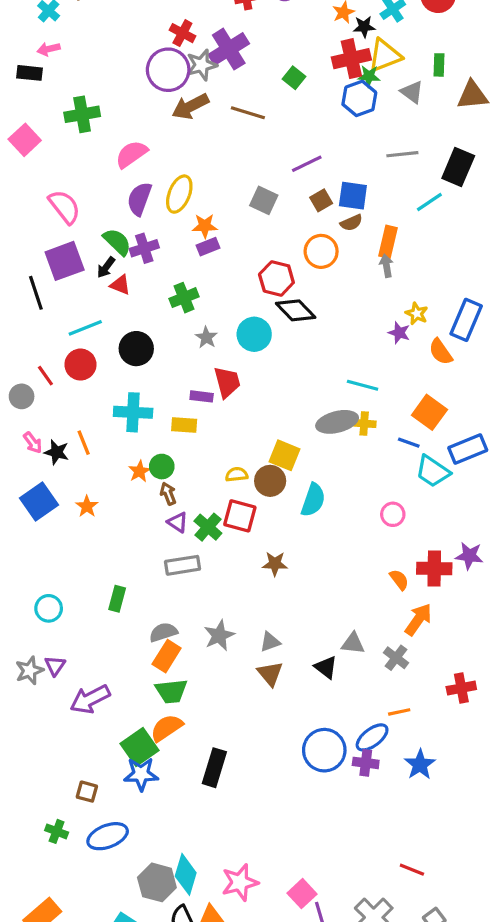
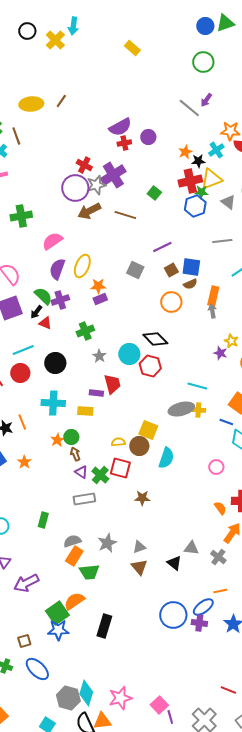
red hexagon: (276, 278) -> (150, 366), moved
green trapezoid: (171, 691) -> (89, 572), moved
brown square: (87, 792) -> (24, 641), turned -32
blue ellipse: (108, 836) -> (37, 669), turned 65

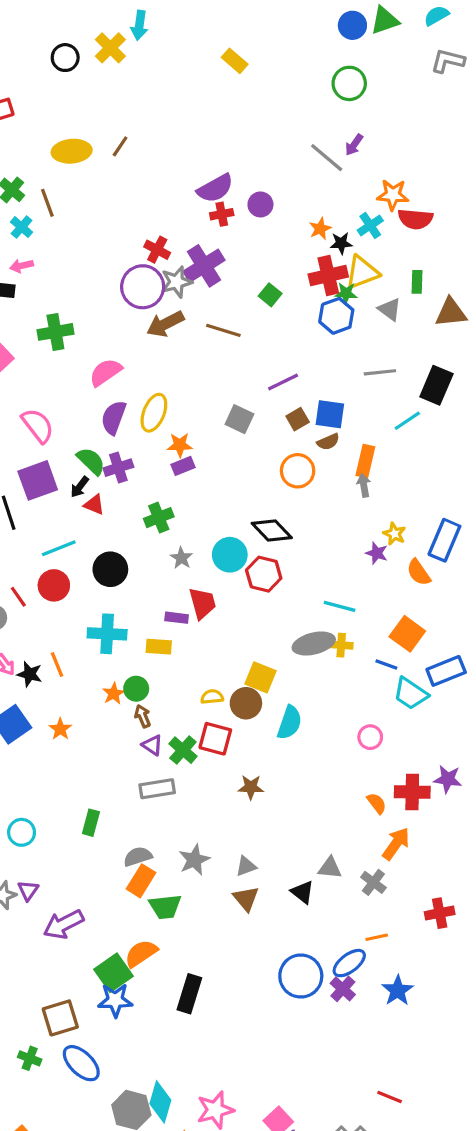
black circle: (27, 31) -> (65, 58), moved
purple cross: (199, 623) -> (343, 989), turned 35
brown square: (24, 641) -> (60, 1018), size x1.6

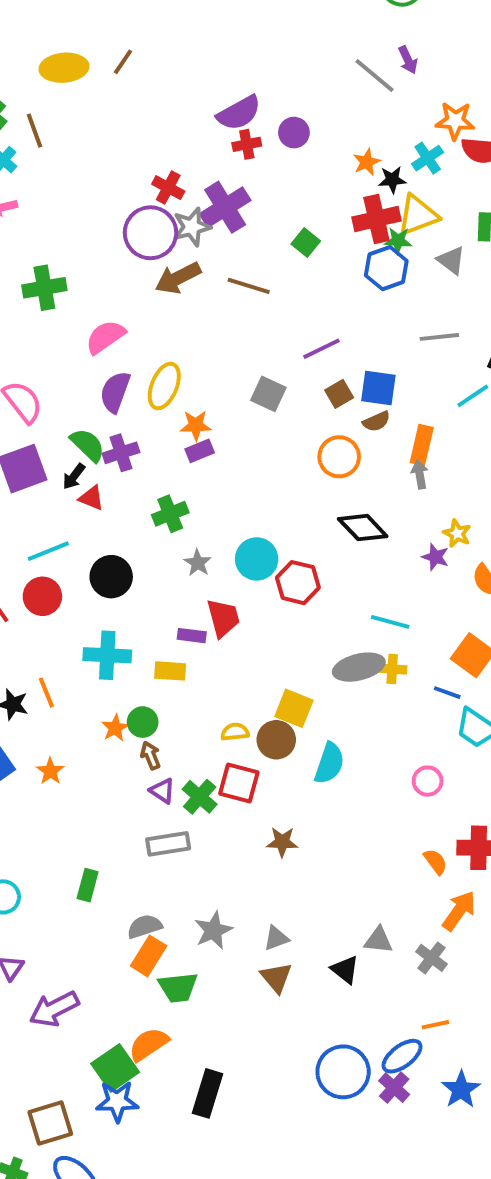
purple arrow: (354, 145) -> (408, 60), turned -60
black diamond: (272, 531) -> (363, 528), moved

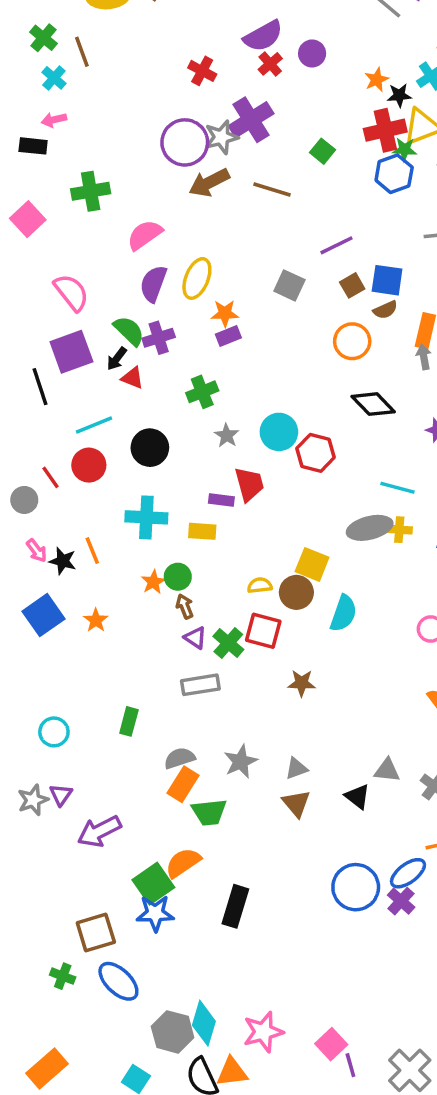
red cross: (247, 144) -> (270, 64), turned -30
red cross: (168, 188) -> (202, 71), moved

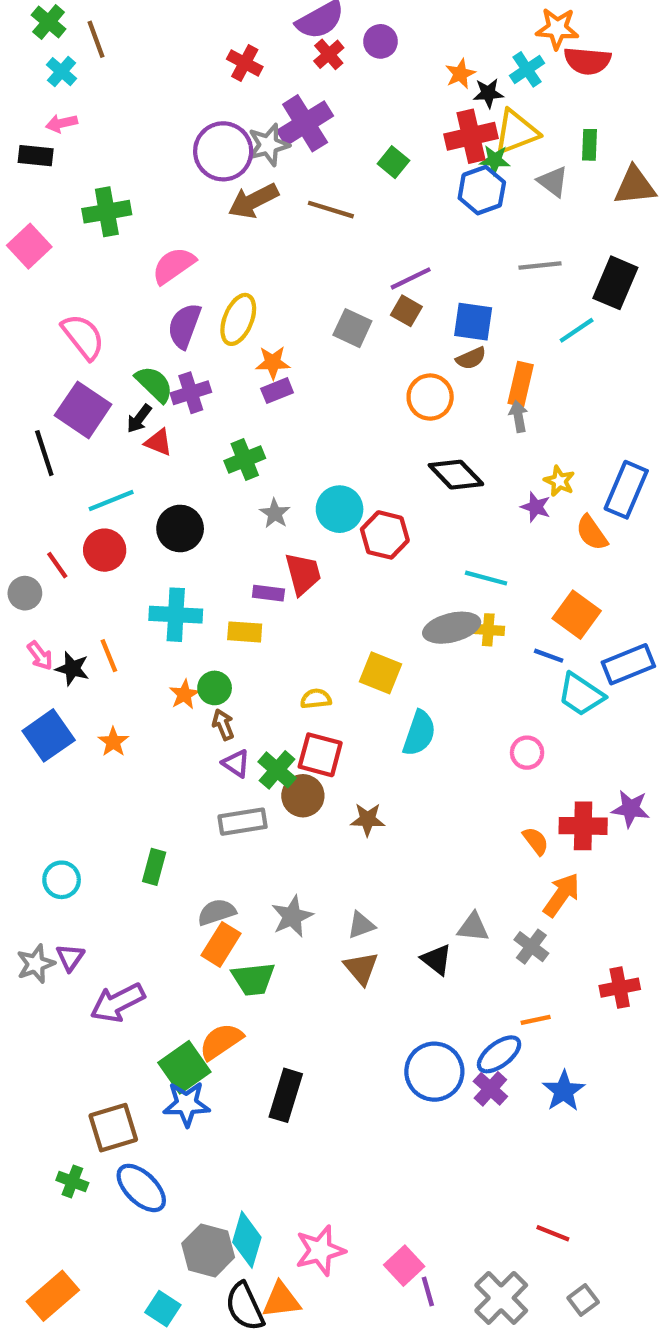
brown square: (352, 285) -> (406, 311), moved, turned -30
purple square: (71, 352) -> (83, 410), turned -36
brown circle: (296, 592) -> (303, 796), moved

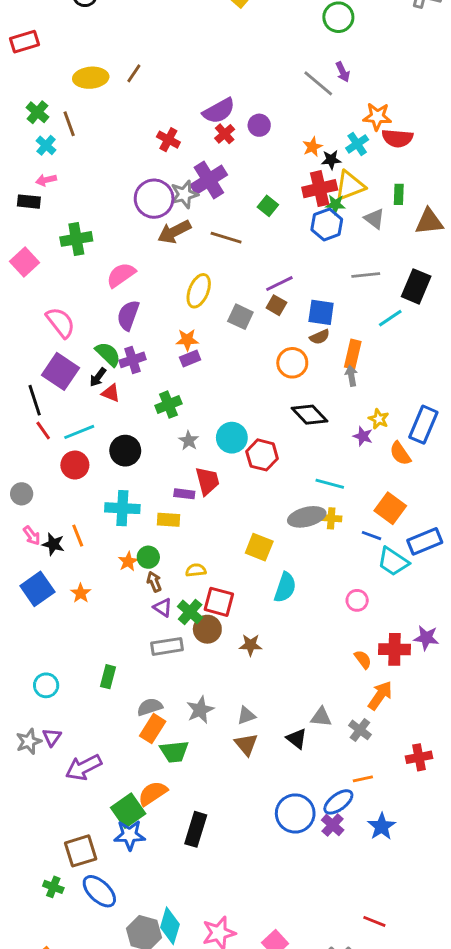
yellow ellipse: (238, 319) -> (199, 291), moved
red line: (57, 565) -> (43, 430), moved
yellow semicircle: (316, 699) -> (196, 570), moved

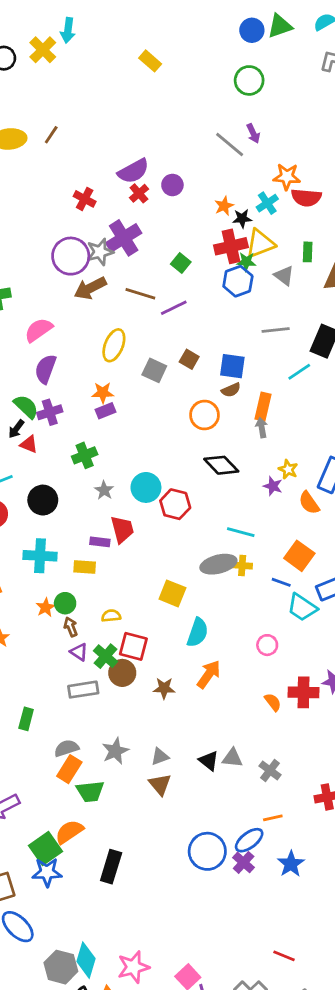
purple line: (279, 284) -> (174, 308), moved
orange arrow: (380, 695) -> (209, 674), moved
black triangle: (297, 739) -> (209, 761), moved

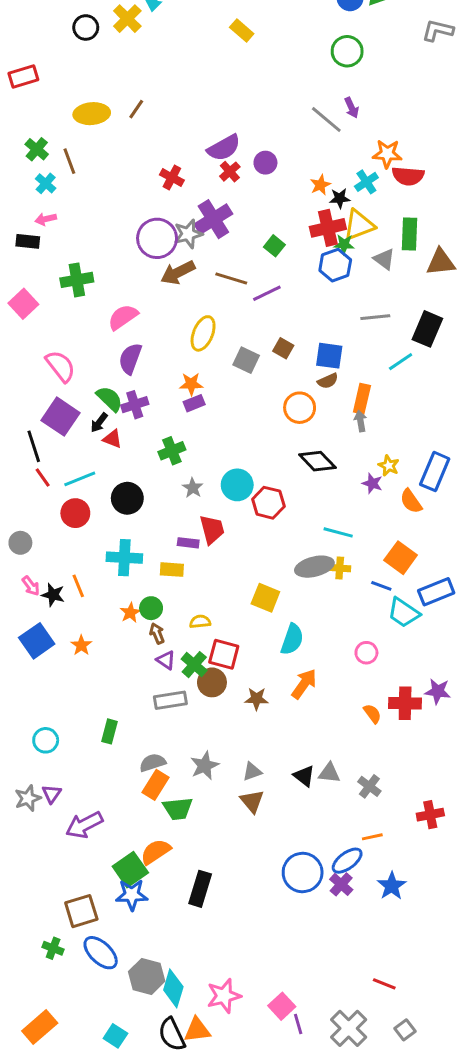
green rectangle: (308, 252) -> (409, 234), size x1.5
gray hexagon: (61, 967) -> (147, 976), moved

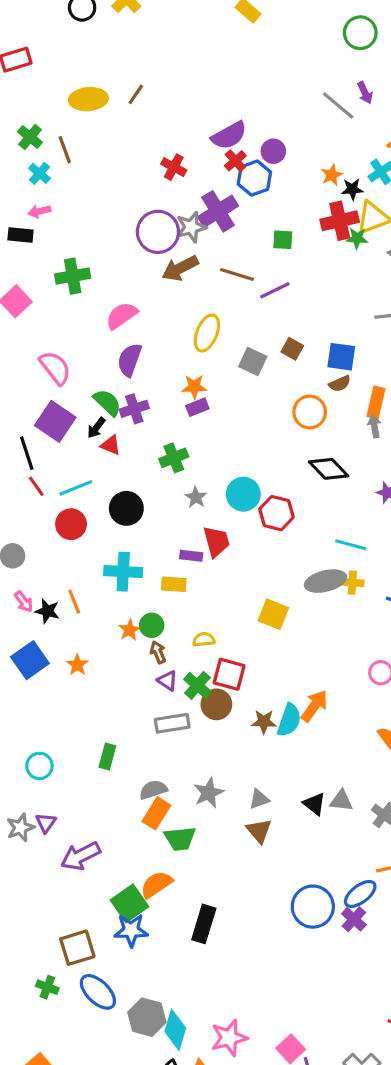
green square: (274, 246) -> (283, 240), turned -36
blue hexagon: (335, 265) -> (254, 178), moved
cyan semicircle: (292, 639) -> (289, 720), moved

